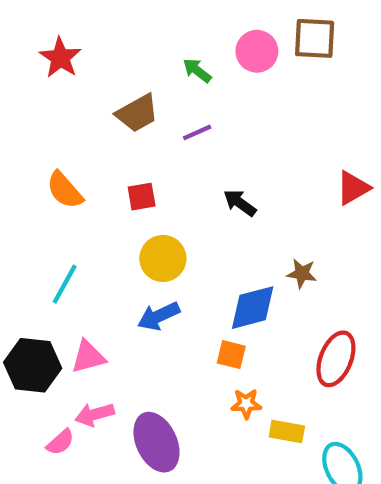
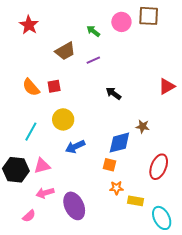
red square: (142, 197) -> (54, 86), moved
yellow circle: (163, 258) -> (63, 119), moved
pink semicircle: (60, 442) -> (29, 216), moved

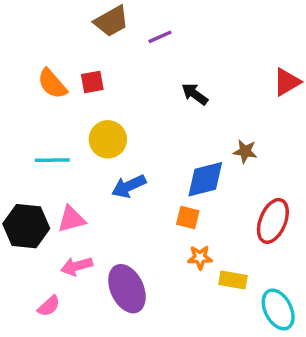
cyan line: (31, 132) -> (52, 160), turned 60

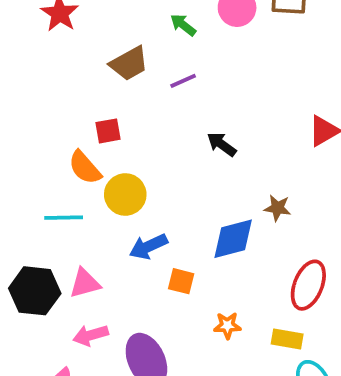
orange semicircle: (52, 84) -> (85, 168), moved
orange square: (188, 217) -> (181, 281), moved
yellow rectangle: (233, 280) -> (287, 339), moved

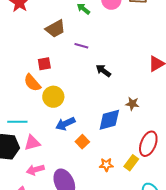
purple line: (183, 81) -> (81, 46), moved, turned 40
cyan line: (64, 218) -> (17, 122), moved
orange square: (181, 281) -> (82, 142), turned 32
yellow rectangle: (287, 339) -> (131, 163), moved, turned -63

